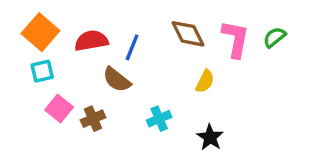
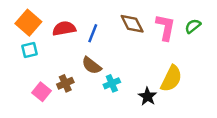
brown semicircle: (117, 80) -> (92, 65), moved
yellow semicircle: (205, 81) -> (171, 79), moved, size x1.6
pink square: (59, 108) -> (41, 92), moved

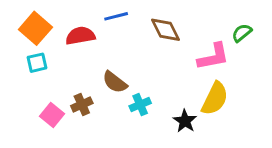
pink L-shape: (165, 27) -> (213, 57), moved, turned 68
blue line: (93, 33) -> (116, 16), moved, turned 54

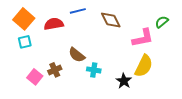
cyan cross: (140, 105) -> (94, 70), turned 32

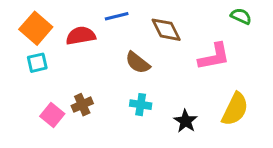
green semicircle: (162, 22) -> (241, 16), moved, turned 64
brown semicircle: (77, 55) -> (138, 63), moved
yellow semicircle: (144, 66) -> (235, 109), moved

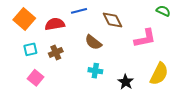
cyan square: (37, 63) -> (30, 49), moved
brown cross: (82, 105) -> (56, 52), moved

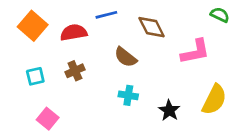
cyan square: (30, 49) -> (35, 76), moved
pink square: (35, 78) -> (48, 119), moved

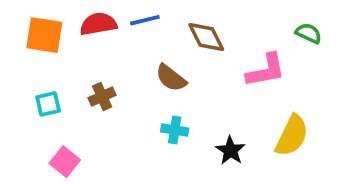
green semicircle: (220, 15) -> (309, 33), moved
orange square: (33, 26) -> (44, 35), turned -32
red semicircle: (74, 33) -> (98, 24), moved

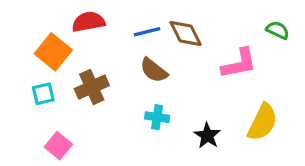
blue line: (145, 20) -> (147, 32), moved
orange square: (44, 35) -> (53, 52), moved, turned 30
brown cross: (102, 97) -> (92, 87), size x1.4

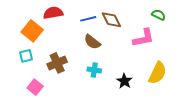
green semicircle: (278, 30) -> (159, 15), moved
brown cross: (92, 87) -> (57, 63), moved

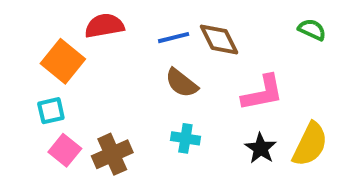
pink L-shape: (143, 38) -> (263, 93), moved
brown cross: (57, 63) -> (112, 154), moved
black star: (124, 81) -> (261, 148), moved
pink square: (35, 87) -> (65, 150), moved

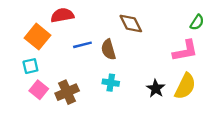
green semicircle: (312, 30) -> (197, 22), moved, turned 98
blue line: (174, 38) -> (82, 45), moved
brown semicircle: (182, 83) -> (108, 50), turned 36
pink L-shape: (263, 93) -> (185, 51), moved

